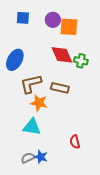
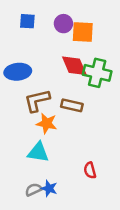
blue ellipse: (15, 60) -> (18, 72), turned 55
green cross: (81, 61) -> (97, 73), size x1.6

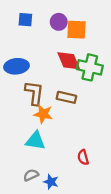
brown L-shape: (37, 101) -> (34, 93), turned 110
blue star: (49, 188) -> (51, 182), moved

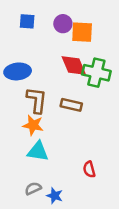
orange star: (43, 114) -> (33, 125), moved

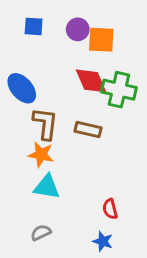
blue ellipse: (18, 71) -> (22, 88), turned 55
blue star: (55, 196) -> (103, 241), moved

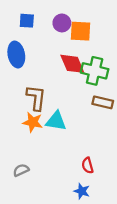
blue ellipse: (22, 88) -> (16, 55), moved, turned 30
brown rectangle: (88, 129) -> (103, 102), moved
cyan triangle: (47, 187) -> (56, 121), moved
gray semicircle: (41, 233) -> (21, 170), moved

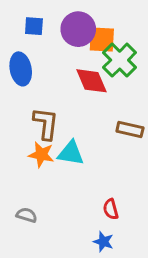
purple circle: (62, 23) -> (78, 29), size x1.5
green cross: (95, 71) -> (120, 60), moved, turned 32
gray semicircle: (21, 170) -> (27, 215), turned 42

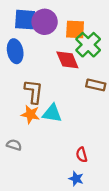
blue square: (34, 26) -> (25, 20), size x1.5
purple circle: (78, 29) -> (45, 22), moved
brown rectangle: (130, 129) -> (96, 85), moved
gray semicircle: (27, 215) -> (14, 145), moved

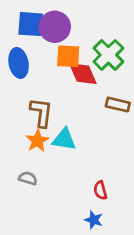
orange square: (75, 29) -> (68, 56), moved
orange star: (30, 114) -> (37, 141), turned 30
gray semicircle: (14, 145) -> (28, 178), moved

